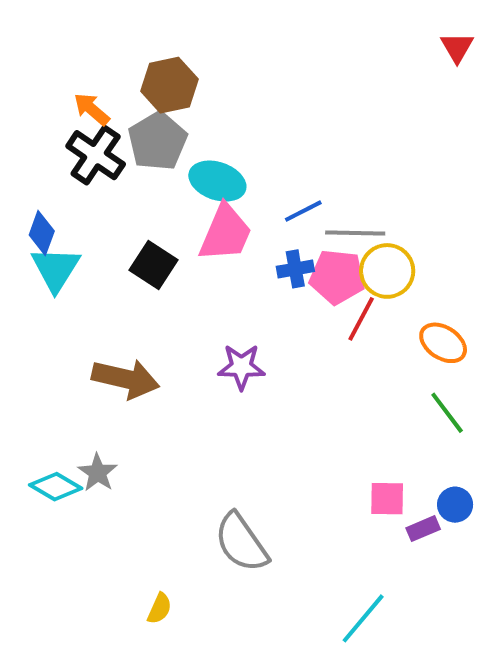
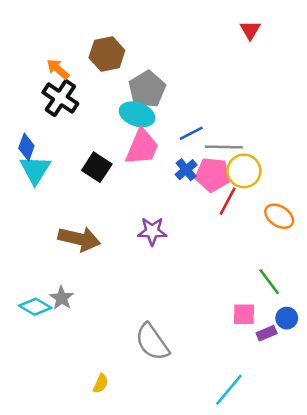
red triangle: (457, 47) -> (250, 30), moved
gray pentagon: (157, 141) -> (147, 89), moved
blue cross: (295, 269) -> (186, 170), turned -30
green line: (447, 413) -> (269, 282), moved

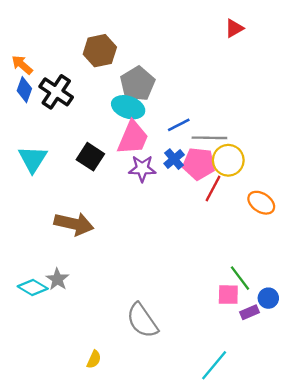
red triangle: (250, 30) -> (234, 28), turned 30
orange arrow: (58, 69) -> (22, 65), moved
blue diamond: (26, 147) -> (24, 90), moved
purple star: (152, 231) -> (142, 168), moved
green line: (269, 282) -> (240, 278), moved

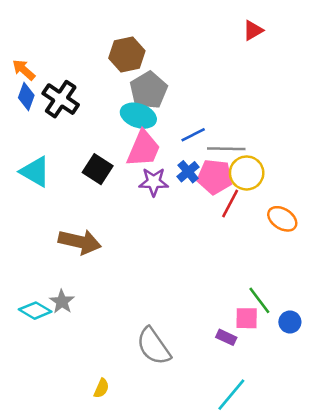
brown hexagon: (100, 51) -> (127, 55), moved
cyan triangle: (33, 159) -> (35, 172), turned -32
purple rectangle: (249, 312) -> (226, 337), moved, turned 48

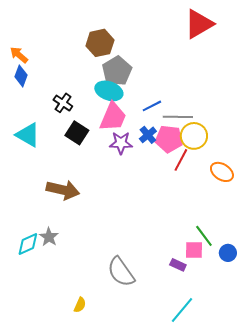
red triangle: (253, 30) -> (199, 24), size x1.8
black cross: (61, 99) -> (63, 103), moved, size x0.7
cyan diamond: (35, 311) -> (28, 244), turned -55

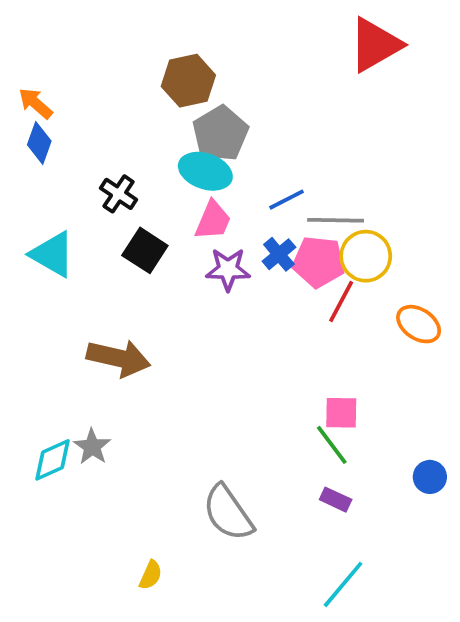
pink trapezoid: (113, 117) -> (213, 220), size x0.7
green line: (204, 236) -> (332, 445), moved
pink square: (194, 250) -> (341, 413), moved

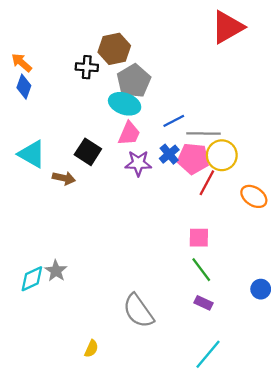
black cross: (119, 194) -> (87, 67), moved, turned -30
brown arrow: (119, 358) -> (64, 178), moved, size x0.6
pink square: (341, 413) -> (199, 238), moved

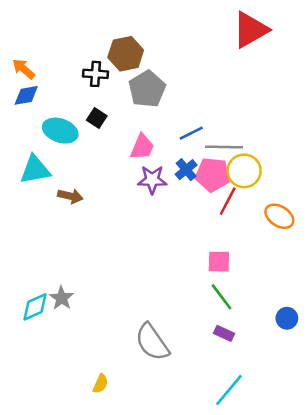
blue diamond: (24, 87) -> (26, 95), turned 60
cyan ellipse: (125, 104) -> (60, 131), moved
black square: (88, 152) -> (97, 118), moved, size x0.7
cyan triangle: (32, 154) -> (35, 170), turned -40

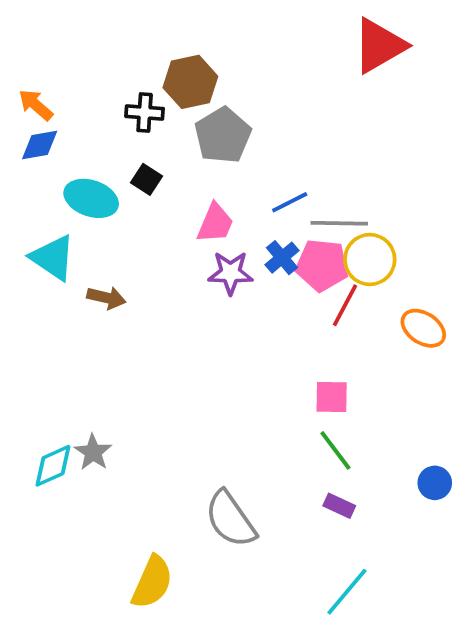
cyan triangle: (35, 170) -> (53, 258), turned 44
yellow semicircle: (101, 384) -> (152, 582), size x1.8

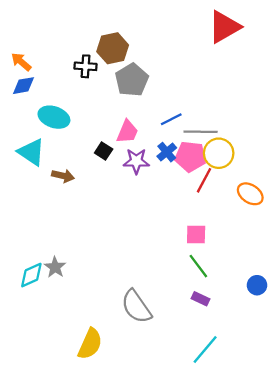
black square: (146, 179) -> (104, 151), moved

